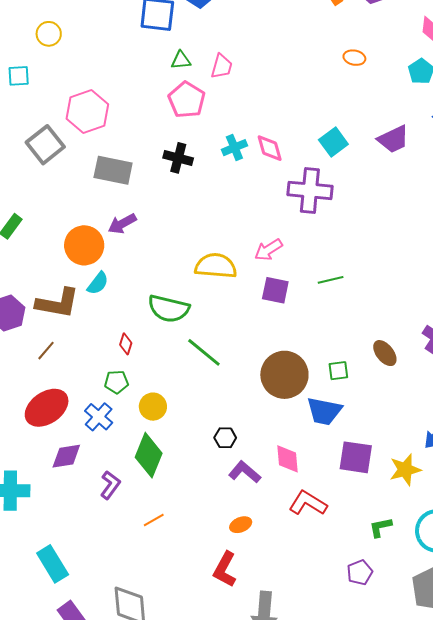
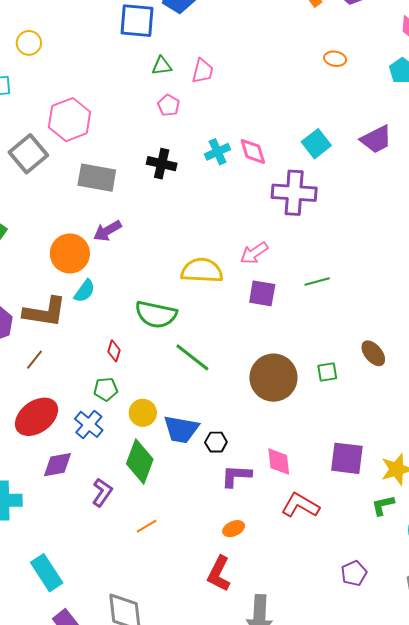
pink pentagon: (187, 100) -> (169, 105), size x0.6
blue trapezoid: (324, 411) -> (181, 429), moved
purple L-shape: (245, 472) -> (236, 476), turned -36
green L-shape: (381, 527) -> (383, 505), moved

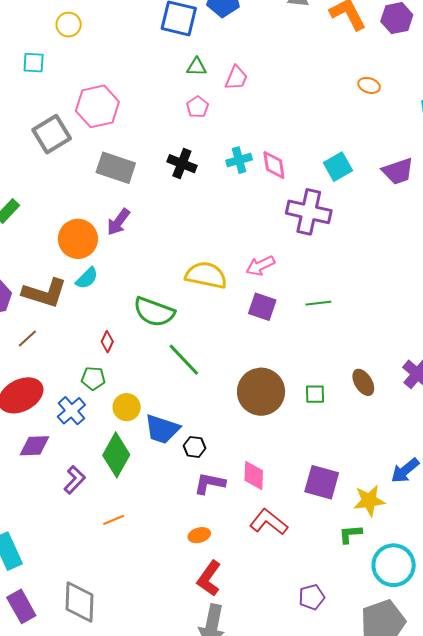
purple arrow: (107, 231) -> (118, 222), turned -32
red L-shape: (219, 574) -> (209, 578), moved

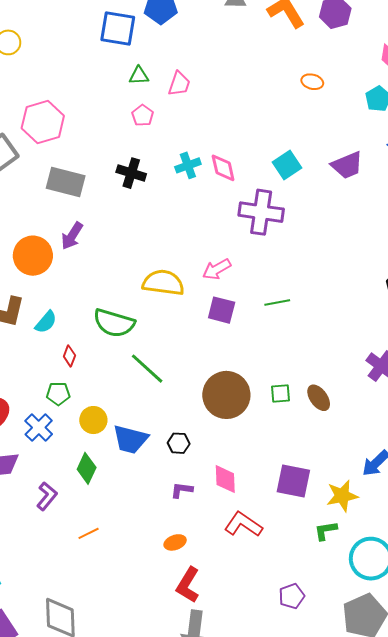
cyan semicircle: (87, 278) -> (46, 322), moved
brown ellipse: (363, 382) -> (319, 398), moved
black hexagon: (195, 447) -> (179, 443), moved
green diamond: (116, 455) -> (87, 468), size x0.7
purple L-shape: (210, 483) -> (182, 490), size x0.7

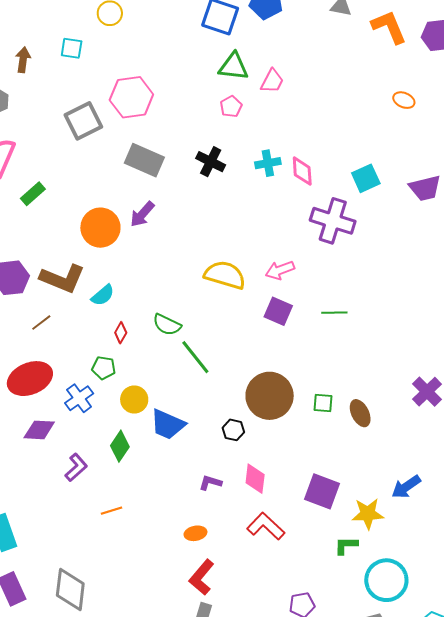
green triangle: (139, 76) -> (234, 67), size x1.5
green semicircle: (114, 323) -> (167, 325), moved, size x0.7
black hexagon: (179, 443) -> (233, 430), moved

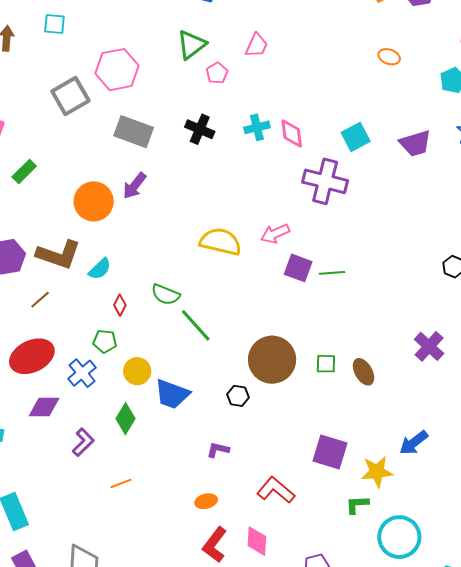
green triangle: (234, 67) -> (192, 45), moved, turned -40
purple square: (278, 311) -> (298, 268), moved
pink diamond: (255, 479) -> (257, 541), moved

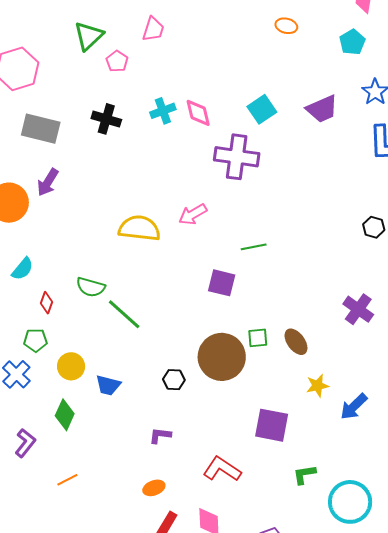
purple square: (298, 268) -> (222, 283), moved
brown circle: (272, 360) -> (222, 357), moved
blue trapezoid: (172, 394) -> (108, 385), size x0.7
yellow star: (377, 472) -> (317, 386), moved, size x0.7

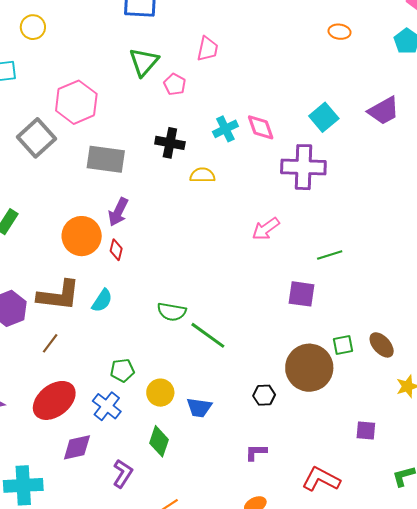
yellow semicircle: (139, 228) -> (202, 175), moved, size x0.6
red diamond: (46, 303) -> (116, 250), moved
purple square: (272, 425) -> (366, 431), size x0.6

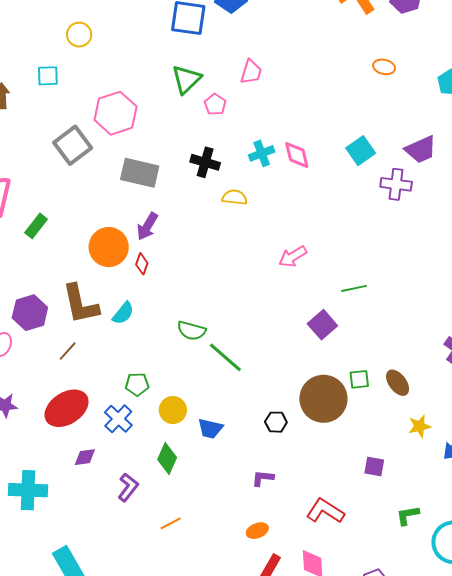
purple cross: (303, 167) -> (396, 184), moved, size x0.7
purple square: (302, 294) -> (322, 325), turned 36
brown L-shape: (59, 295) -> (80, 304), turned 66
purple diamond: (77, 447) -> (85, 457), size x0.7

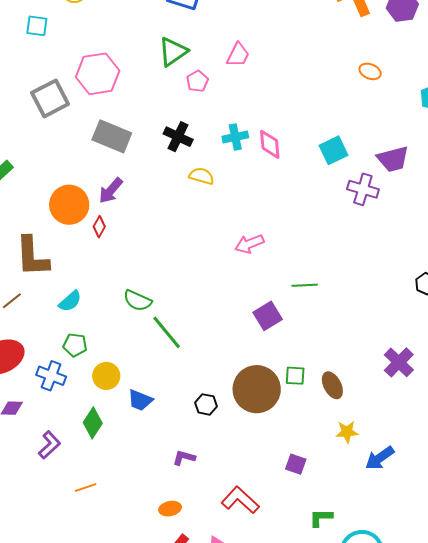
cyan semicircle: (123, 313) -> (70, 301), moved
blue cross: (118, 419) -> (51, 376), turned -32

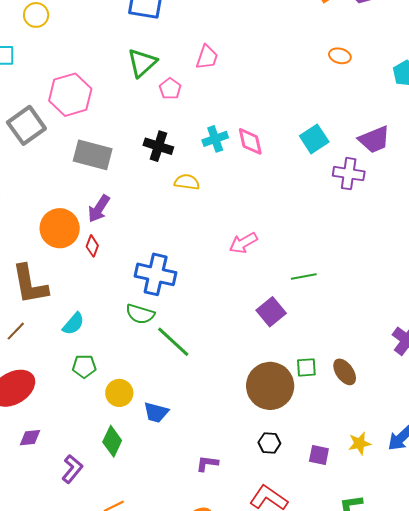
blue cross: (51, 376) -> (156, 274), moved, size x1.4
black hexagon: (206, 404) -> (269, 443), moved
yellow star: (347, 432) -> (359, 443), moved

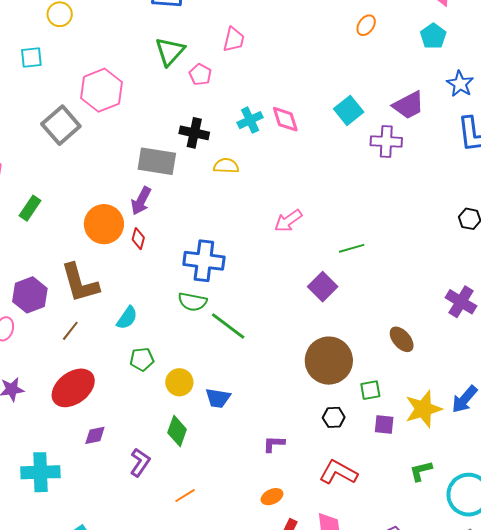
orange ellipse: (340, 56) -> (366, 25), turned -65
gray rectangle: (93, 155) -> (157, 161), moved
green square: (306, 367) -> (370, 390), moved
yellow star: (359, 443) -> (423, 409), size x1.6

